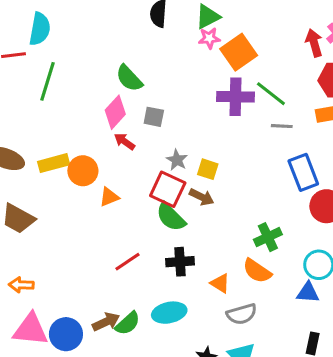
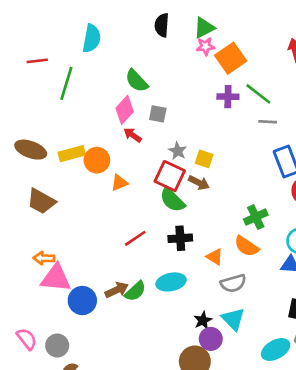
cyan semicircle: (40, 29) -> (92, 38), moved
purple cross: (235, 97) -> (228, 97), size x0.7
pink triangle: (30, 330) -> (56, 278), moved

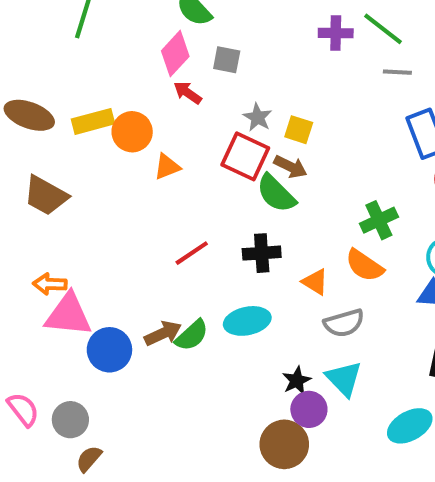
green semicircle: (172, 200) -> (276, 193), moved

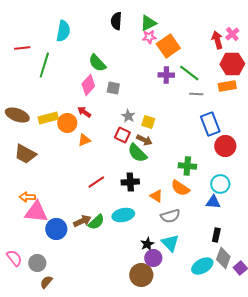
red arrow: (188, 93) -> (84, 112), moved
red square: (245, 156) -> (122, 135), size x0.7
green cross: (379, 220) -> (187, 166), turned 30

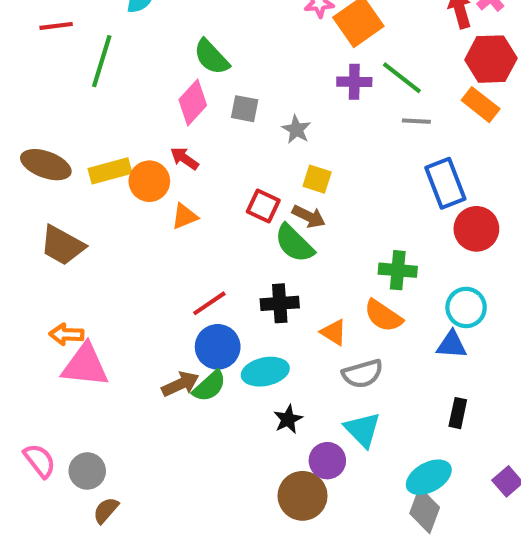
orange rectangle: (227, 86) -> (481, 105), turned 48
gray star: (128, 116) -> (296, 129), moved
blue circle: (56, 229) -> (218, 347), moved
black star: (147, 244) -> (288, 419), moved
gray diamond: (223, 258) -> (425, 510), moved

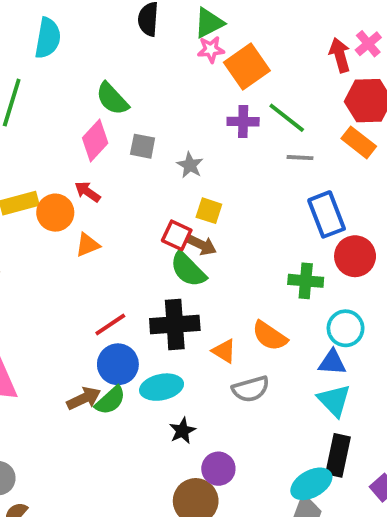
red square: (263, 206) -> (177, 235), moved
green cross: (398, 270) -> (306, 281), moved
black cross: (280, 303) -> (175, 324), size x1.4
black rectangle: (458, 413) -> (338, 455), moved, size x1.5
cyan triangle: (363, 430) -> (334, 400), moved

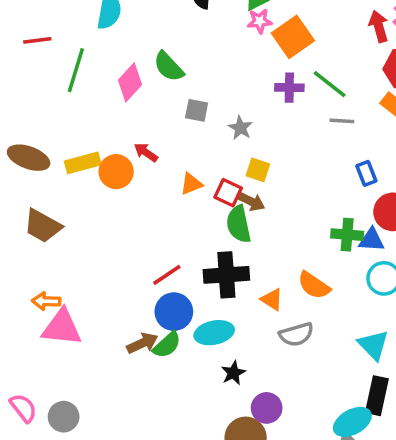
pink diamond: (95, 140) -> (130, 82), moved
blue rectangle: (327, 214) -> (366, 173), size x0.6
orange triangle: (88, 245) -> (191, 184), moved
green semicircle: (188, 269) -> (239, 224), turned 33
blue triangle: (332, 362) -> (372, 240), moved

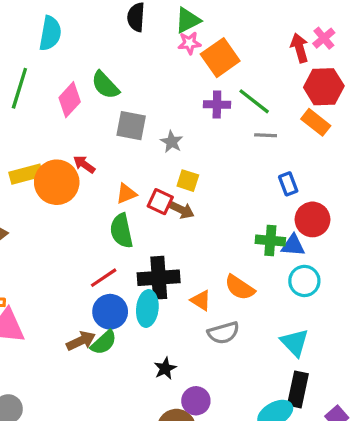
gray square: (197, 110) -> (131, 126), size x1.4
orange circle: (116, 172) -> (57, 182), size x1.4
green semicircle: (239, 224) -> (121, 231), moved
cyan ellipse: (214, 333) -> (147, 308), moved, turned -72

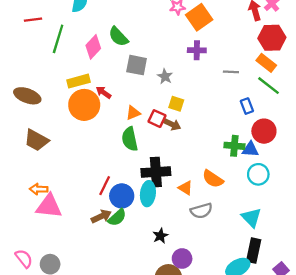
green line: (254, 101) -> (269, 86), moved
yellow rectangle: (26, 174) -> (79, 81), moved
red line: (104, 278) -> (105, 186), moved, turned -30

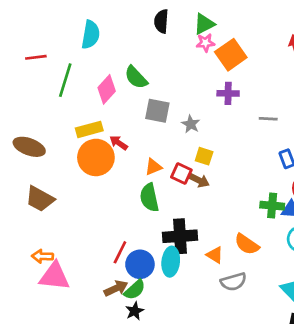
black star: (160, 236) -> (135, 311), moved

